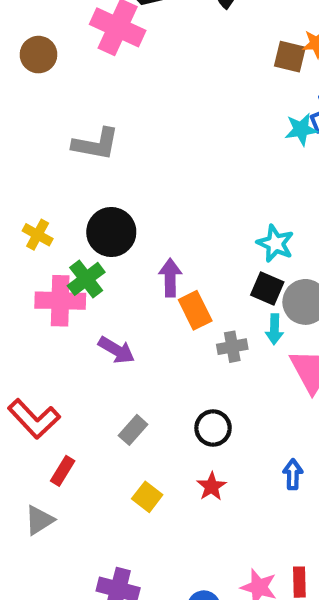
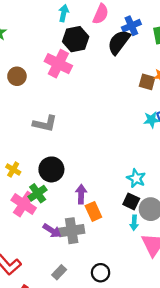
pink cross: (60, 301) -> (24, 204), turned 30
gray cross: (232, 347) -> (72, 231), moved, size x1.6

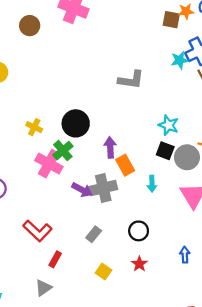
gray L-shape: (45, 124) -> (131, 80), moved
cyan arrow: (134, 223) -> (152, 184), moved

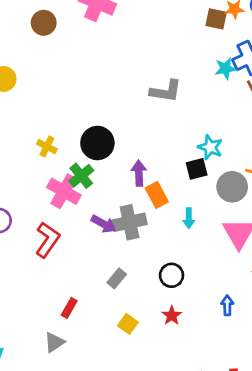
black square: (165, 151) -> (197, 169), moved, turned -36
red L-shape: (37, 231) -> (47, 240), moved, turned -100

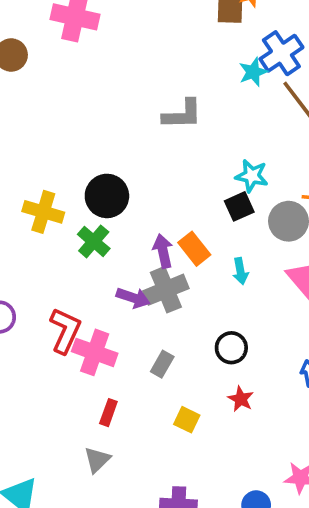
yellow cross: (47, 146) -> (43, 212), size x1.5
purple arrow: (139, 173) -> (163, 251), moved
pink cross: (64, 191) -> (95, 352), moved

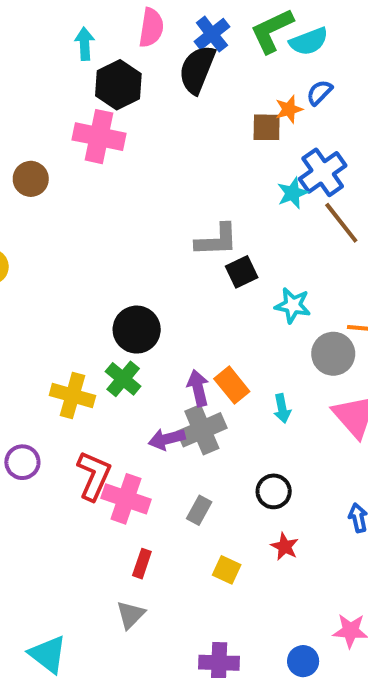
black square: (239, 206) -> (242, 272), moved
yellow cross: (43, 212) -> (72, 396), moved
purple arrow: (133, 298) -> (167, 439), turned 148

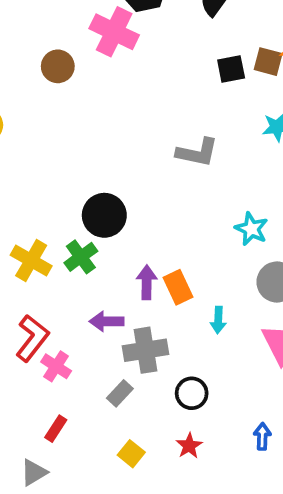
brown circle: (31, 179) -> (58, 66), moved
black square: (242, 272) -> (231, 69), moved
gray cross: (202, 430) -> (146, 350), moved
pink cross: (126, 499) -> (56, 366), size x0.7

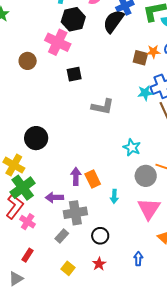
black square: (231, 69) -> (74, 74), moved
black circle: (104, 215) -> (36, 138), moved
green cross: (81, 257) -> (23, 188), moved, size x1.4

